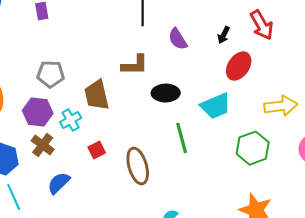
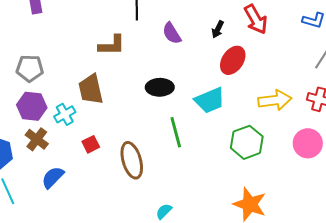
brown L-shape: (135, 65) -> (112, 45), moved
gray pentagon: (51, 74) -> (30, 68), moved

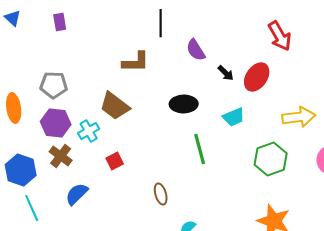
black arrow: (218, 29) -> (226, 73), moved, turned -72
brown trapezoid: (91, 89) -> (115, 106), turned -40
cyan trapezoid: (210, 100) -> (234, 117), size x0.7
brown ellipse: (132, 160) -> (161, 194), moved, size x0.6

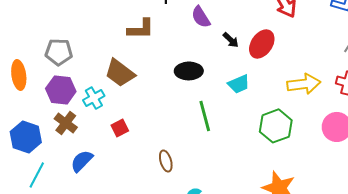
cyan line: (32, 208) -> (37, 175), turned 52

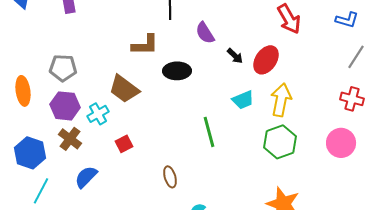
black ellipse: (189, 71) -> (177, 71), moved
yellow arrow: (304, 84) -> (281, 100), moved, turned -72

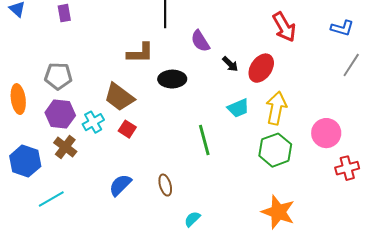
red cross: (352, 99) -> (347, 168), moved, turned -30
pink circle: (341, 143) -> (326, 133), moved
red square: (124, 144) -> (127, 129), moved, turned -30
blue semicircle: (86, 177) -> (120, 185), moved
cyan line: (41, 191) -> (51, 199), moved, turned 32

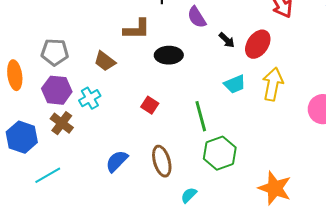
brown trapezoid: (119, 97) -> (105, 61), moved, size x0.7
red square: (127, 129) -> (150, 105), moved
green hexagon: (275, 150) -> (220, 153), moved
brown ellipse: (165, 185) -> (162, 161), size x1.4

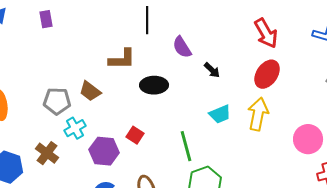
red ellipse: (258, 44) -> (267, 74), moved
gray pentagon: (55, 52) -> (57, 101), moved
purple hexagon: (57, 90) -> (104, 151), moved

